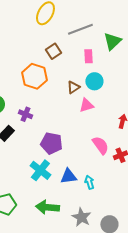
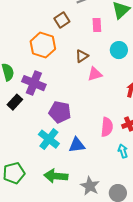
cyan circle: (94, 81) -> (119, 50), moved
purple cross: (25, 114) -> (34, 83), size x1.6
pink semicircle: (100, 145) -> (107, 127), moved, turned 42
cyan arrow: (89, 182) -> (123, 151), moved

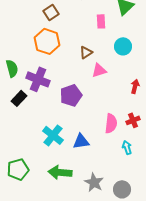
brown square: (62, 20) -> (51, 12), moved
purple pentagon: (60, 112) -> (71, 95), moved, turned -30

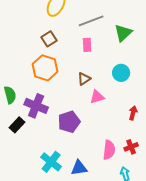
pink rectangle: (101, 21) -> (87, 45), moved

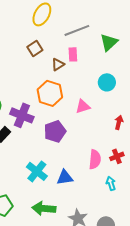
orange hexagon: (45, 68) -> (50, 93), moved
brown triangle: (84, 79) -> (58, 64), moved

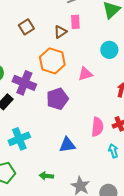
brown square: (35, 48) -> (26, 27), moved
cyan cross: (37, 171) -> (19, 139), moved, turned 30
green arrow: (44, 208) -> (46, 176), size x0.6

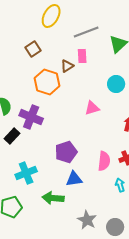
brown square: (26, 27) -> (33, 49), moved
orange hexagon: (52, 61) -> (47, 82), moved
purple pentagon: (57, 99) -> (66, 152), moved
green arrow: (46, 176) -> (53, 198), moved, size x1.5

